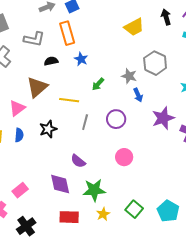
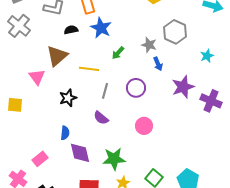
blue star: (81, 59) -> (101, 28), size x1.5
pink triangle: (17, 108) -> (37, 77), turned -30
blue semicircle: (19, 135) -> (65, 133), moved
purple semicircle: (78, 161) -> (101, 118), moved

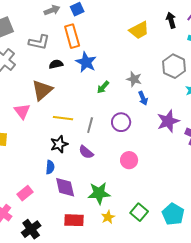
gray hexagon: (175, 32) -> (174, 66), moved
yellow line: (89, 69) -> (63, 118), moved
black star: (68, 98) -> (59, 144), moved

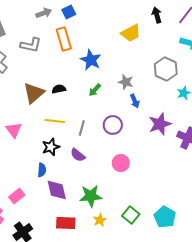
black arrow: (171, 20) -> (157, 15), moved
blue star: (86, 62) -> (91, 60), moved
black semicircle: (56, 64) -> (59, 89), moved
pink triangle: (22, 111) -> (14, 130), moved

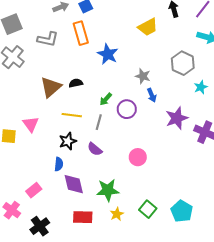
green arrow: (95, 90) -> (106, 99), moved
purple circle: (113, 125) -> (127, 109), moved

